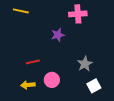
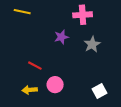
red line: (33, 62) -> (35, 66), turned 40
gray star: (85, 64) -> (92, 44), moved

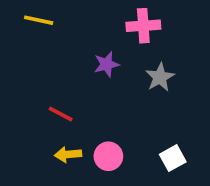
pink circle: (55, 85) -> (108, 156), moved
yellow arrow: (30, 90) -> (68, 154), moved

